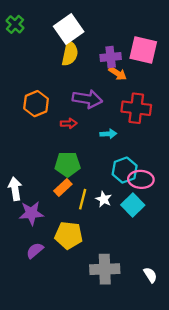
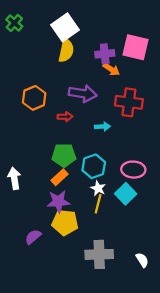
cyan hexagon: (125, 170) -> (94, 166), moved
yellow line: (83, 199) -> (98, 204), moved
purple star: (31, 213) -> (58, 202), moved

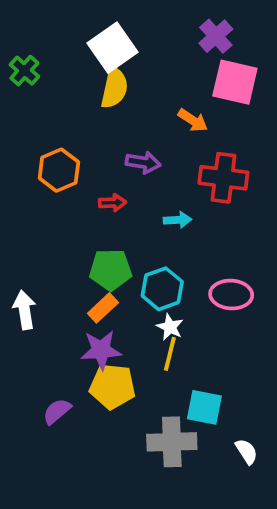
green cross: (14, 23) -> (24, 71), moved
purple cross: (105, 54) -> (216, 36), moved, turned -36
purple arrow: (83, 94) -> (143, 162), size x0.7
cyan square: (126, 194) -> (204, 407), moved, turned -35

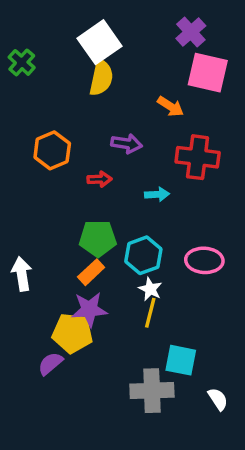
yellow pentagon: (112, 386) -> (72, 333), moved

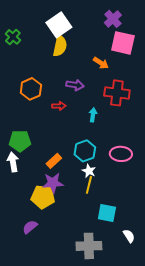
cyan arrow: (157, 194) -> (93, 115), turned -80
green pentagon: (98, 238) -> (20, 141), moved
purple semicircle: (50, 364) -> (30, 227), moved
gray cross: (152, 391) -> (89, 246), moved

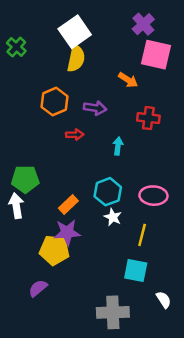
orange hexagon: (31, 89) -> (54, 102), moved
red cross: (117, 93) -> (148, 118), size x0.7
yellow line: (89, 185) -> (142, 235), moved

